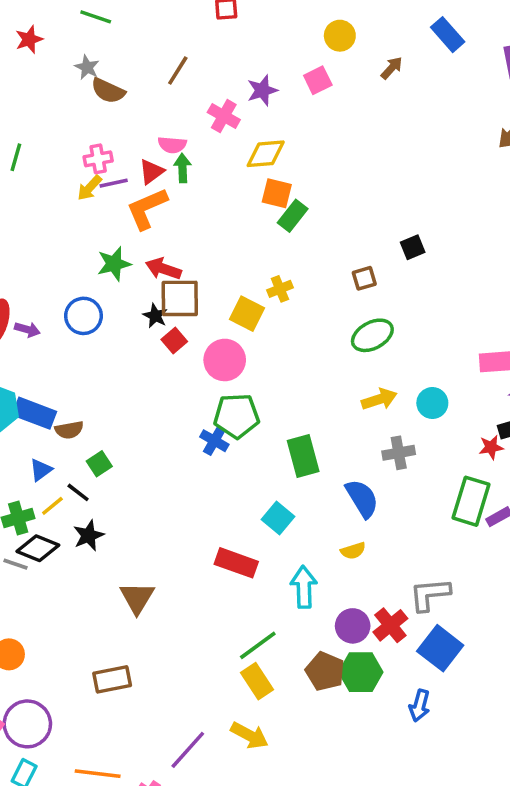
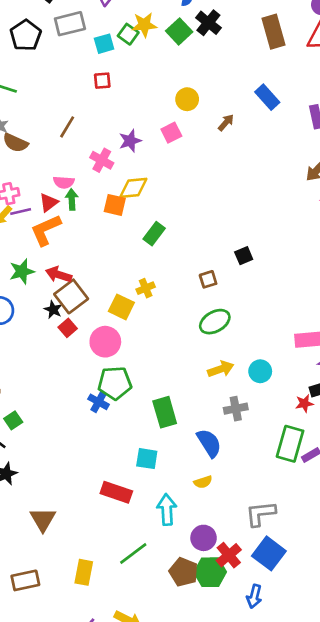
orange square: (277, 193) -> (115, 205), moved
brown square: (180, 298) -> (71, 296), turned -36
cyan square: (278, 518) -> (147, 459), turned -30
red cross: (390, 625) -> (229, 555), moved
yellow rectangle: (257, 681) -> (84, 572), moved, turned 45

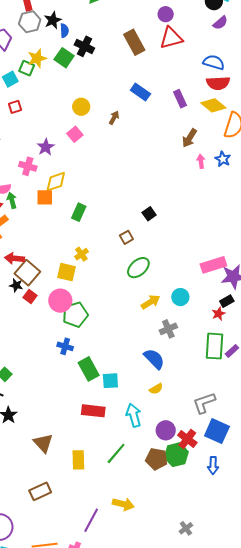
green pentagon: (115, 383) -> (75, 315), moved
green rectangle: (165, 412) -> (89, 369), moved
yellow rectangle: (84, 572) -> (78, 460), moved

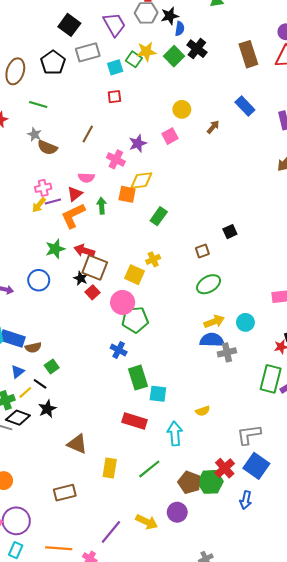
green arrow: (12, 200) -> (102, 206), moved
brown square: (27, 273) -> (95, 268), turned -30
blue semicircle: (154, 359) -> (212, 340), moved, turned -55
purple circle: (166, 430) -> (177, 512), moved
brown triangle: (43, 443) -> (77, 444), turned -35

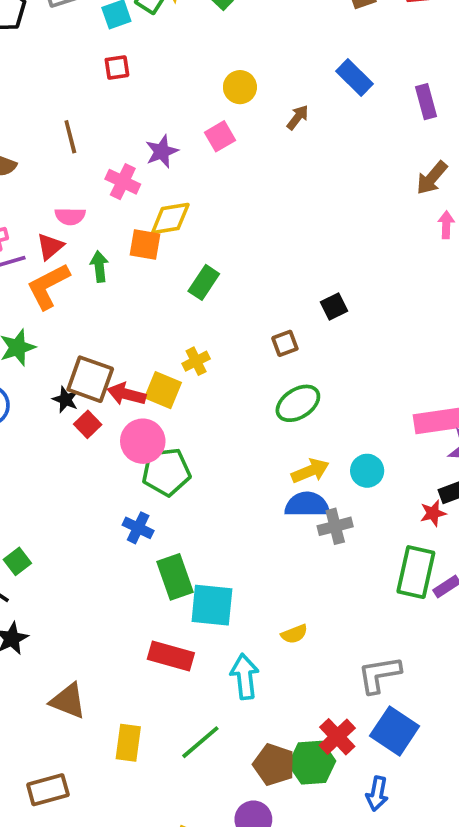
brown line: (88, 134) -> (70, 137), turned -42
red arrow: (84, 251) -> (127, 394), moved
cyan square: (158, 394) -> (212, 605), size x1.4

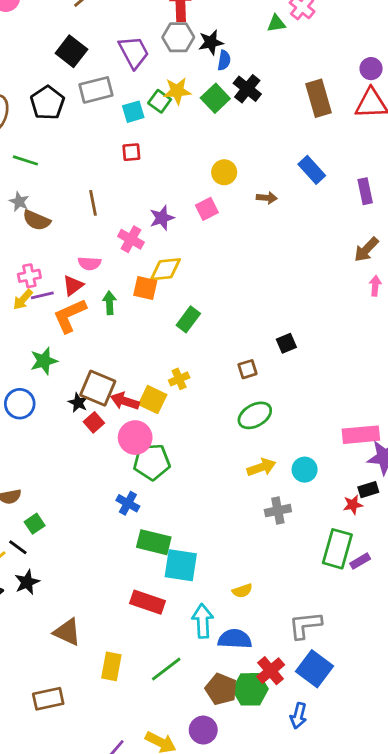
brown arrow: (298, 117) -> (267, 198), turned 54
blue semicircle: (307, 505) -> (235, 639), moved
green rectangle: (175, 577) -> (154, 542), turned -60

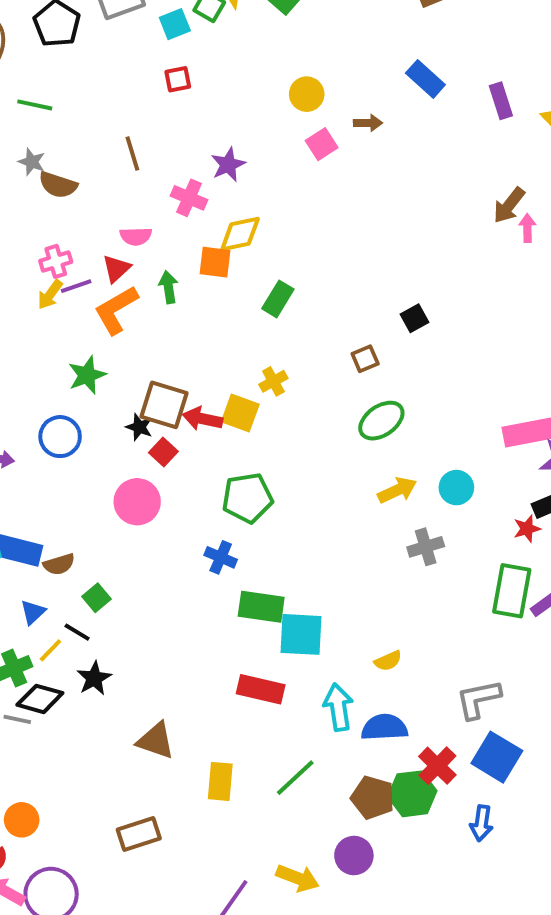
pink square: (207, 209) -> (322, 144), moved
brown arrow: (366, 250) -> (509, 205), moved
pink circle: (135, 438) -> (137, 502), moved

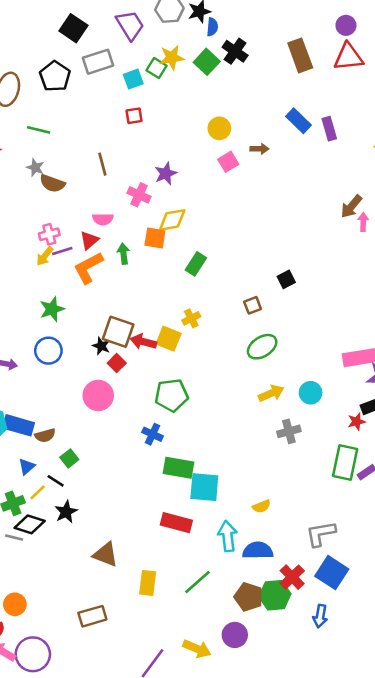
purple rectangle: (501, 101) -> (329, 129), moved
green star: (87, 375) -> (52, 309), moved

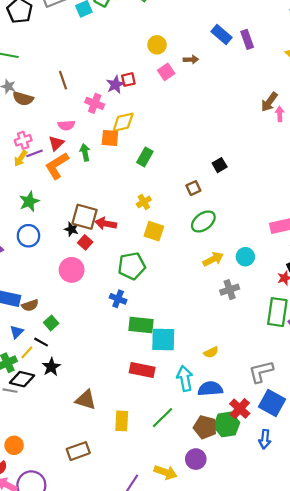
red square: (134, 116) -> (128, 80), moved
yellow square: (169, 339) -> (154, 231), moved

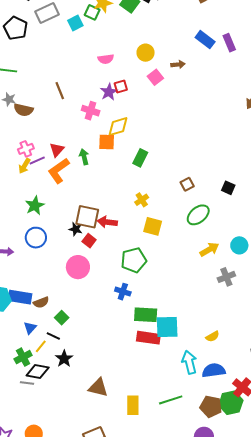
pink semicircle: (66, 125) -> (106, 59), moved
black square: (220, 165) -> (228, 188), moved, turned -32
red rectangle: (142, 370) -> (148, 338), moved
green line: (162, 418) -> (171, 400), turned 30

